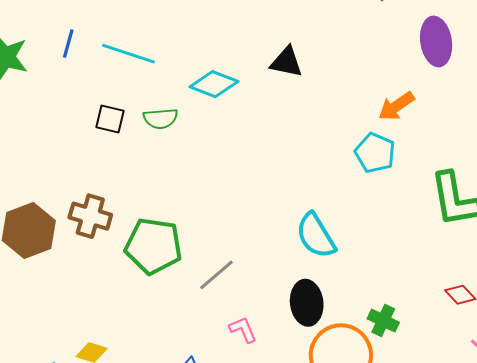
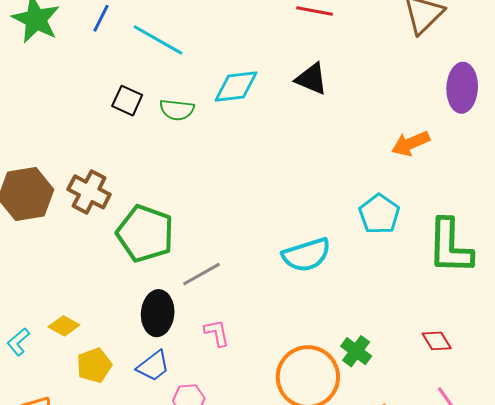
cyan diamond: (214, 84) -> (236, 86), turned -39
cyan pentagon: (375, 153) -> (379, 214), moved
cyan semicircle: (316, 236) -> (306, 255), turned -87
black ellipse: (307, 303) -> (158, 313), moved

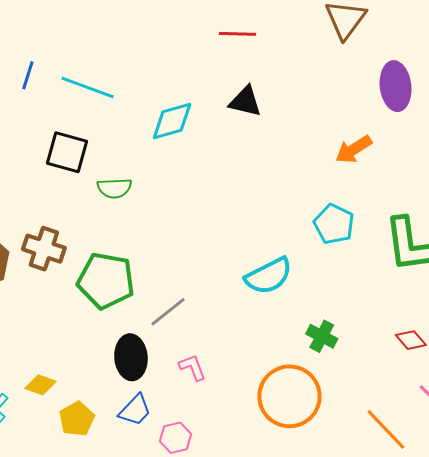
black square: (127, 101) -> (67, 152), size x1.4
green semicircle: (177, 110) -> (114, 188), moved
green cross: (356, 351) -> (322, 336), moved

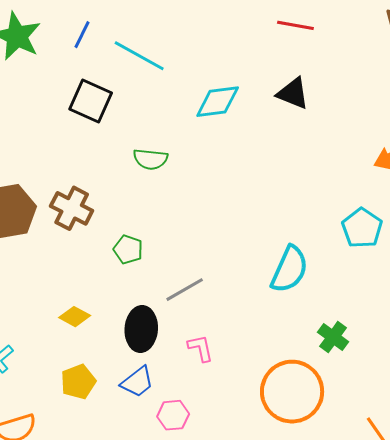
black square: (67, 152) -> (91, 101), moved
cyan semicircle: (269, 276) -> (290, 269), turned -48
green pentagon: (106, 281) -> (128, 249), size x0.5
yellow diamond: (41, 385) -> (75, 317), moved

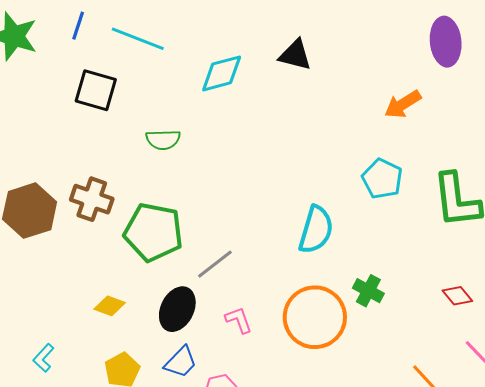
green pentagon: (128, 249) -> (153, 232), size x2.0
black ellipse: (141, 329) -> (177, 309), turned 30
orange circle: (292, 392) -> (315, 317), moved

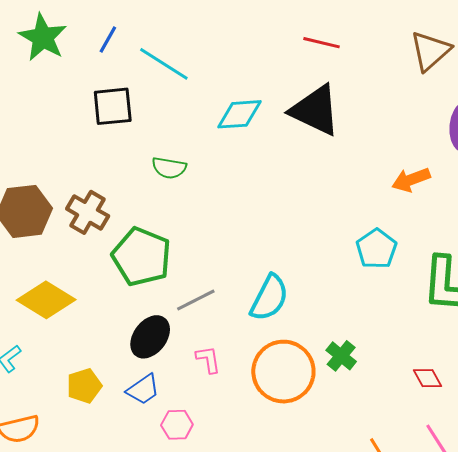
black triangle: (295, 55) -> (315, 110), size x1.6
black square: (96, 90) -> (113, 106), turned -33
cyan semicircle: (316, 230) -> (269, 298), moved
yellow diamond: (110, 306) -> (46, 300), moved, size x1.8

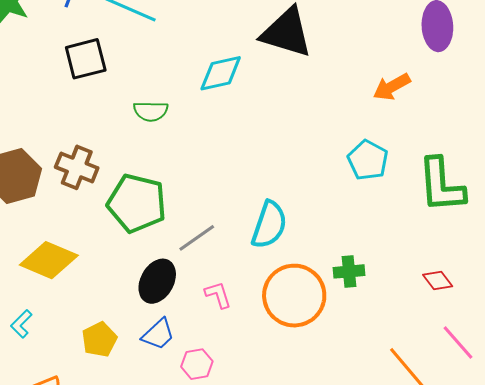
cyan diamond: (239, 114) -> (221, 73), moved
green cross: (341, 356) -> (349, 271), turned -36

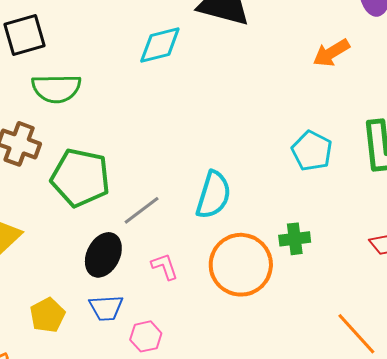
green semicircle: (151, 111) -> (56, 88), moved, size x1.4
cyan pentagon: (368, 160) -> (312, 151), moved
blue trapezoid: (158, 334) -> (106, 308), turned 42

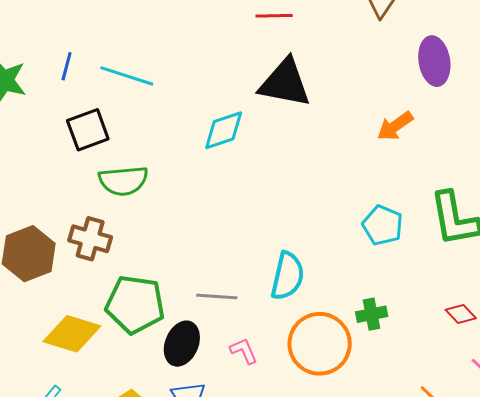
green pentagon: (80, 178) -> (135, 304), moved
gray line: (142, 210) -> (217, 296), turned 45

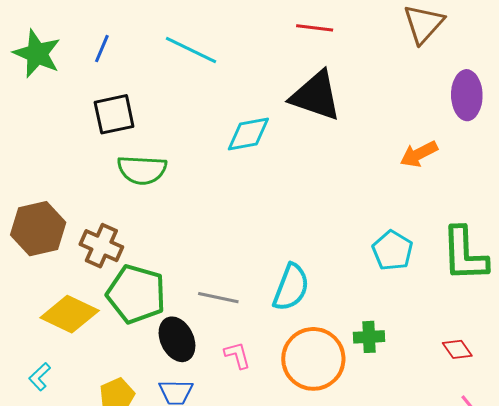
cyan line: (127, 76) -> (191, 50), moved
brown cross: (90, 239) -> (101, 246), moved
black ellipse: (182, 344) -> (177, 339), turned -57

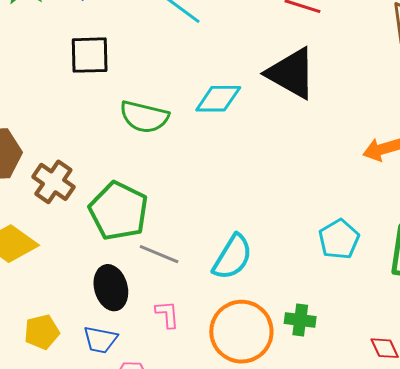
green semicircle: (142, 170) -> (144, 117), moved
green pentagon: (136, 294) -> (119, 211), moved

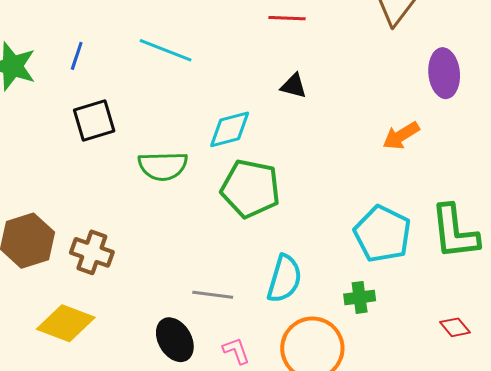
black triangle: (291, 73) -> (294, 86), size x0.5
green pentagon: (119, 211) -> (250, 189), moved
cyan pentagon: (339, 239) -> (383, 234), size x1.4
green cross: (300, 320) -> (360, 297), moved

